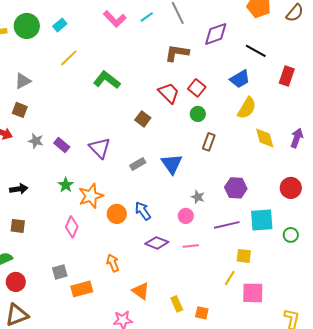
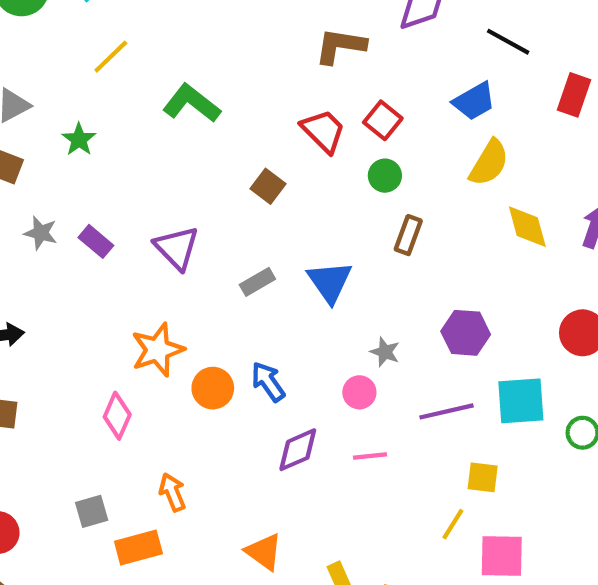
green star: (66, 185) -> (79, 139), moved
purple diamond: (157, 243) -> (298, 450), turned -45
orange arrow: (113, 263) -> (172, 492), moved

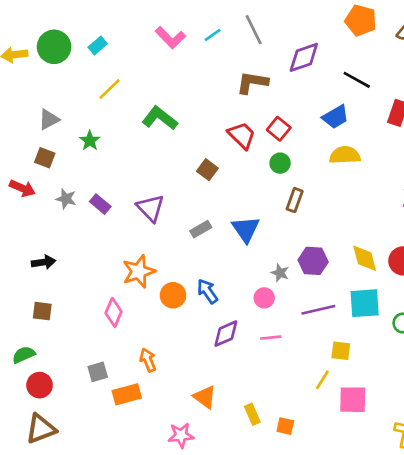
yellow semicircle: (489, 163) -> (345, 155), turned -124
yellow diamond: (527, 227) -> (365, 258), moved
purple hexagon: (466, 333) -> (313, 261), moved

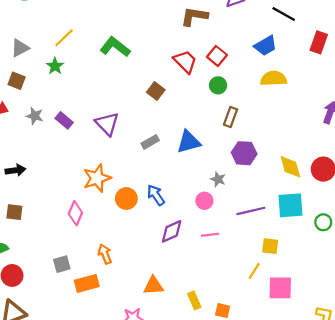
yellow line: (110, 89) -> (64, 38), moved
blue triangle: (246, 229) -> (189, 142), turned 50
purple hexagon: (313, 261) -> (244, 153), moved
orange triangle: (205, 397) -> (154, 286), turned -40

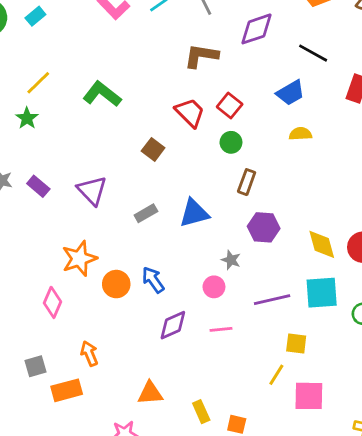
yellow semicircle: (273, 79) -> (300, 134), size x0.7

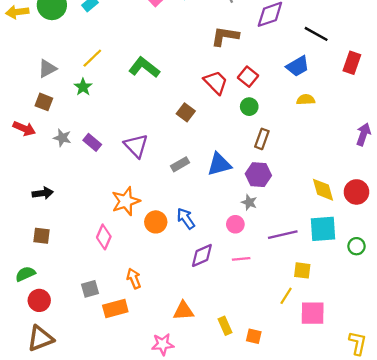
purple hexagon: (264, 227) -> (258, 175), moved

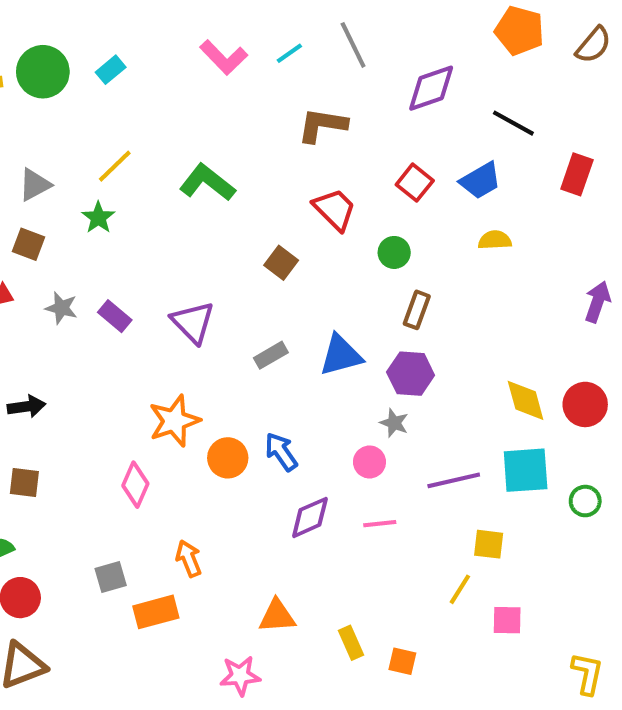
brown L-shape: (225, 36) -> (322, 125), moved
red square: (248, 77) -> (415, 183), moved
pink square: (313, 313) -> (507, 620), size x0.7

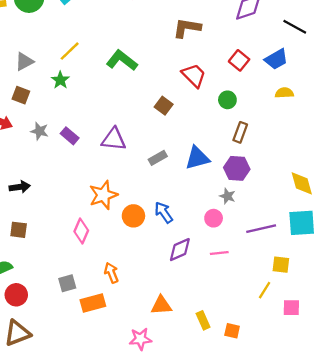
purple triangle: (193, 322) -> (114, 139), turned -40

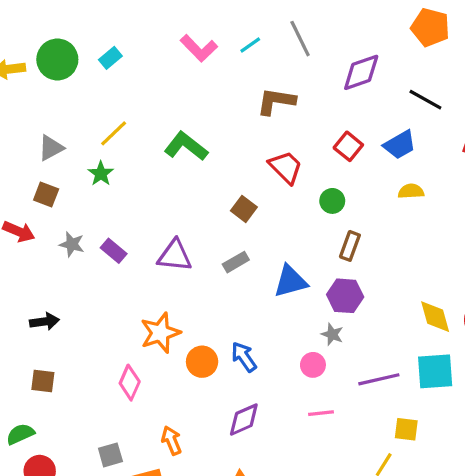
gray rectangle: (158, 158) -> (236, 262), moved
purple diamond: (180, 250) -> (244, 420), moved

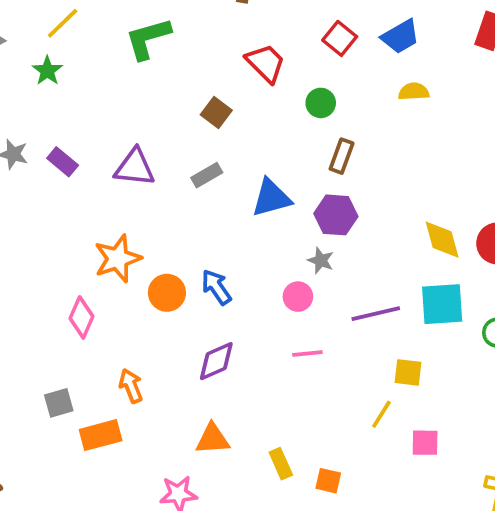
green L-shape: (186, 146) -> (148, 38), turned -54

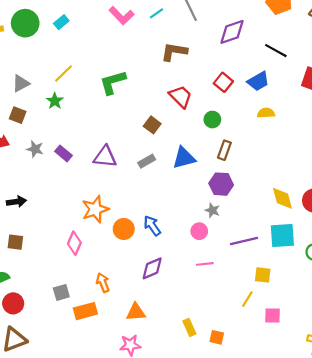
blue triangle: (271, 198) -> (184, 158), moved
orange triangle: (212, 439) -> (136, 312), moved

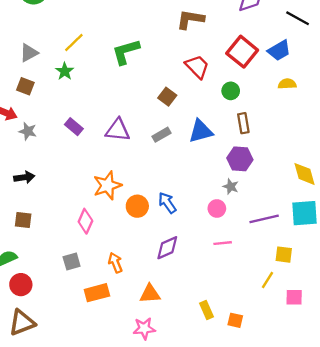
red square: (223, 82) -> (242, 52), size x1.5
gray star: (35, 149) -> (28, 131), moved
brown rectangle: (224, 150) -> (243, 123), turned -30
gray square: (61, 292) -> (72, 262), moved

